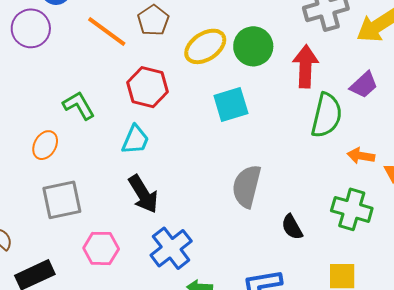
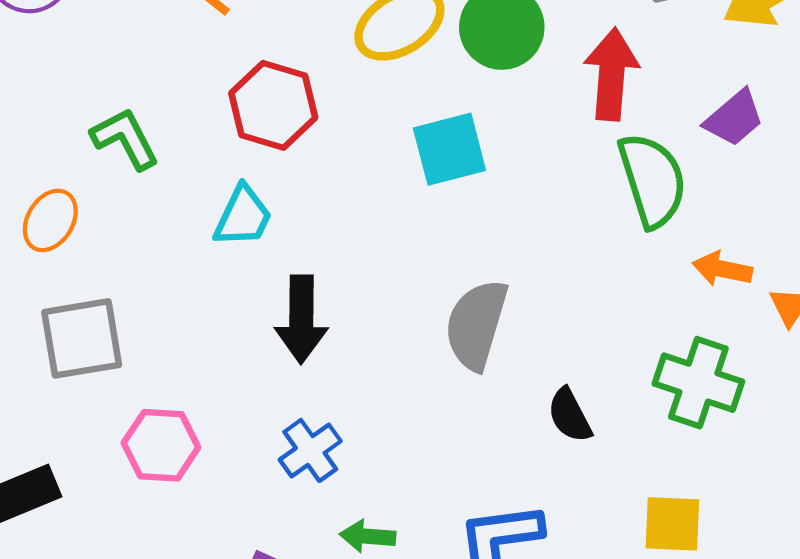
green semicircle: (327, 115) -> (652, 180), turned -33
black arrow: (143, 194) -> (301, 319), moved, turned 30
blue cross: (171, 248) -> (310, 450), size x0.7

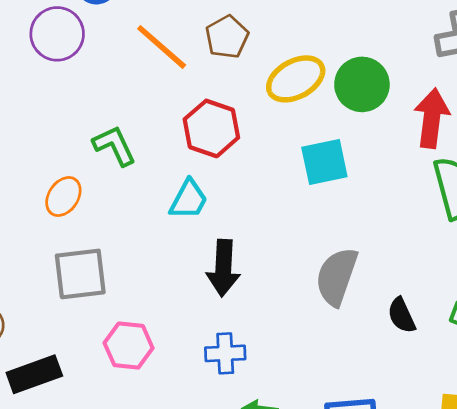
black semicircle: (570, 415) -> (402, 315), moved
blue cross: (310, 450) -> (225, 353), turned 30

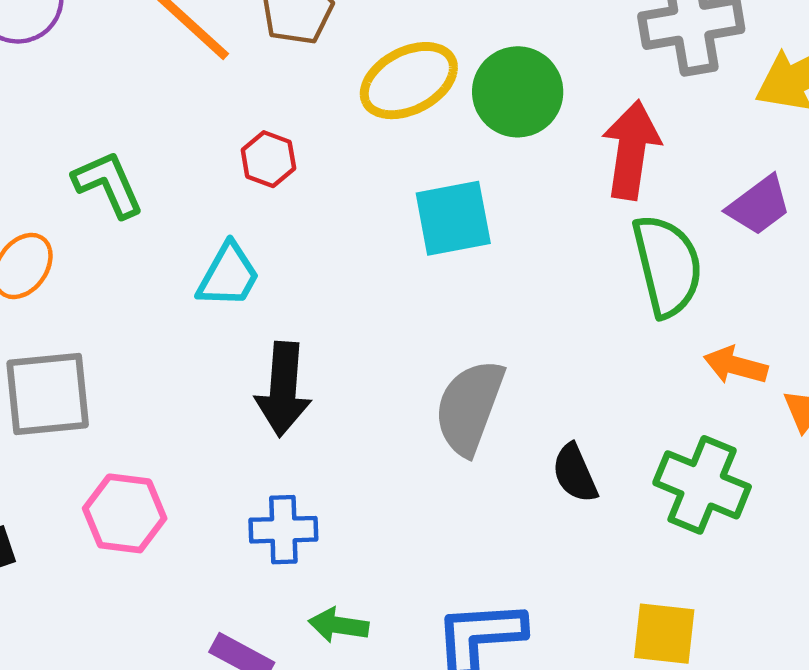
red hexagon: (211, 128) -> (268, 159), size x0.6

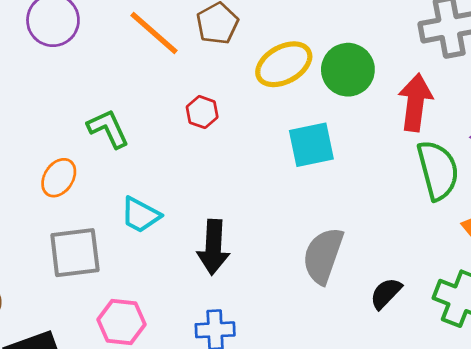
cyan trapezoid: (228, 275) -> (140, 215), moved, turned 90
black semicircle: (575, 473) -> (386, 293), turned 69

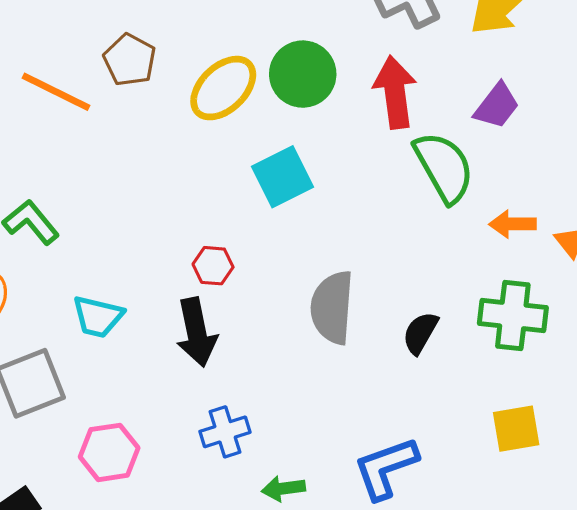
red hexagon: (202, 112) -> (213, 266), moved

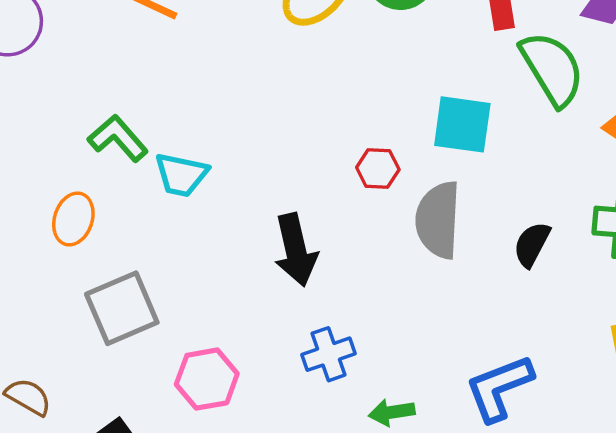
cyan square: (283, 177) -> (462, 124), moved, turned 36
red hexagon: (213, 266) -> (378, 168), moved
cyan trapezoid: (98, 317) -> (181, 175), moved

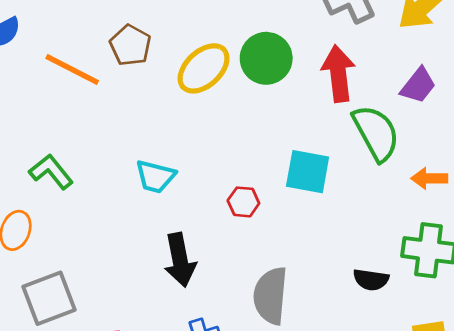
cyan trapezoid: (181, 175) -> (155, 177), moved
gray semicircle: (438, 220) -> (271, 296), moved
black semicircle: (532, 244) -> (371, 280), moved, turned -112

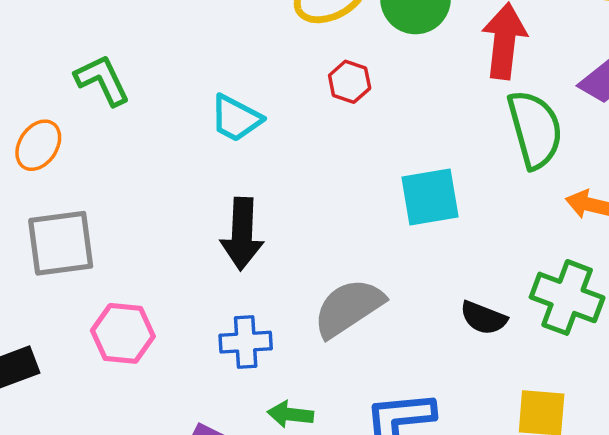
cyan square: (308, 172) -> (430, 197), moved, turned -33
red hexagon: (243, 202) -> (350, 82), moved
gray semicircle: (271, 296) -> (349, 308), turned 38

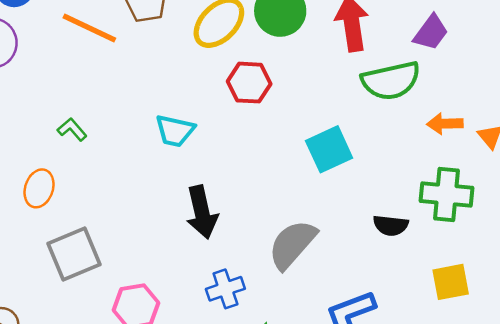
green L-shape: (102, 80) -> (72, 129), size x0.7
red hexagon: (350, 82) -> (249, 83), size x1.4
green semicircle: (535, 129) -> (391, 81), turned 108

